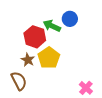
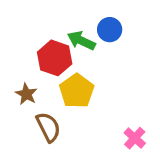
brown star: (28, 60) -> (26, 94), moved
brown semicircle: (19, 81) -> (48, 127), moved

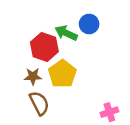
brown star: (26, 94) -> (33, 76), moved, turned -30
pink cross: (135, 138) -> (109, 112), turned 30

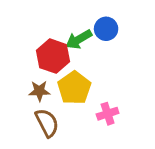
green arrow: (66, 33) -> (79, 39), turned -55
pink cross: (109, 112) -> (108, 114), moved

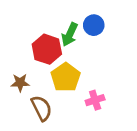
green arrow: (79, 39) -> (70, 34), turned -35
brown star: (39, 91) -> (20, 83), moved

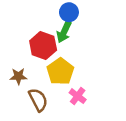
blue circle: (94, 25) -> (69, 12), moved
pink cross: (95, 100) -> (78, 96), moved, turned -35

